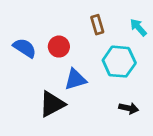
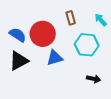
red circle: (59, 47) -> (43, 34), size x1.6
black triangle: (52, 104) -> (19, 61), moved

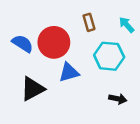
black triangle: (19, 61) -> (33, 89), moved

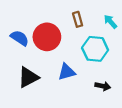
blue triangle: (69, 72) -> (67, 72), moved

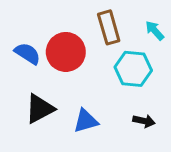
brown rectangle: (78, 19) -> (109, 27), size x1.5
blue triangle: (67, 72) -> (86, 121), moved

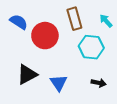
blue semicircle: (27, 54) -> (19, 22), moved
blue triangle: (86, 121) -> (59, 83), turned -48

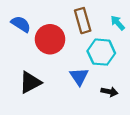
blue triangle: (59, 83) -> (79, 77), moved

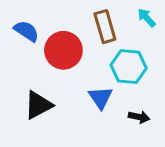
cyan arrow: (118, 23) -> (146, 18), moved

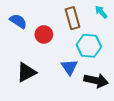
red circle: (63, 50) -> (44, 34), size x0.7
black arrow: (139, 117) -> (96, 81), size x1.6

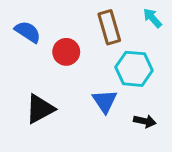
black arrow: (96, 81) -> (145, 121), size x0.6

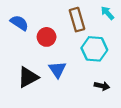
blue triangle: (105, 101) -> (57, 70), moved

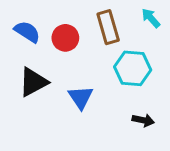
red circle: (47, 37) -> (65, 38), moved
black triangle: (28, 77) -> (33, 82), moved

